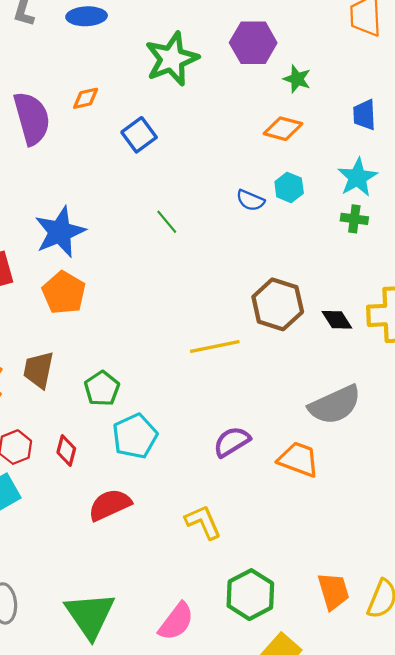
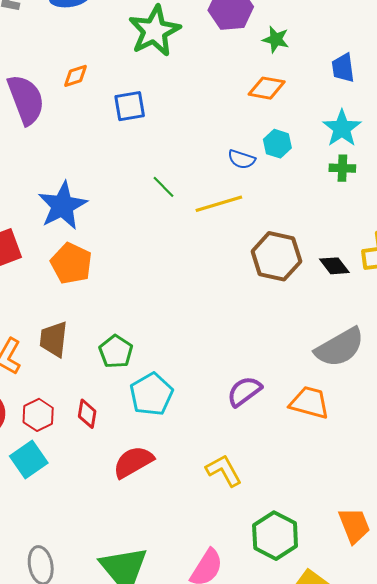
blue square: (139, 135) -> (130, 106), turned 32
yellow line: (215, 347) -> (219, 204), moved

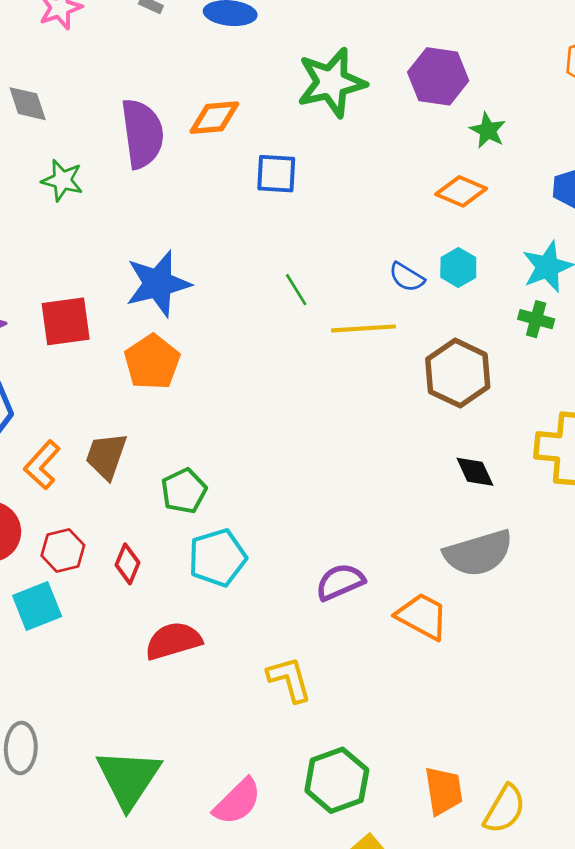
orange diamond: (76, 76) -> (214, 118), size x1.4
brown hexagon: (276, 256) -> (458, 373), moved
black diamond: (334, 266) -> (475, 472), moved

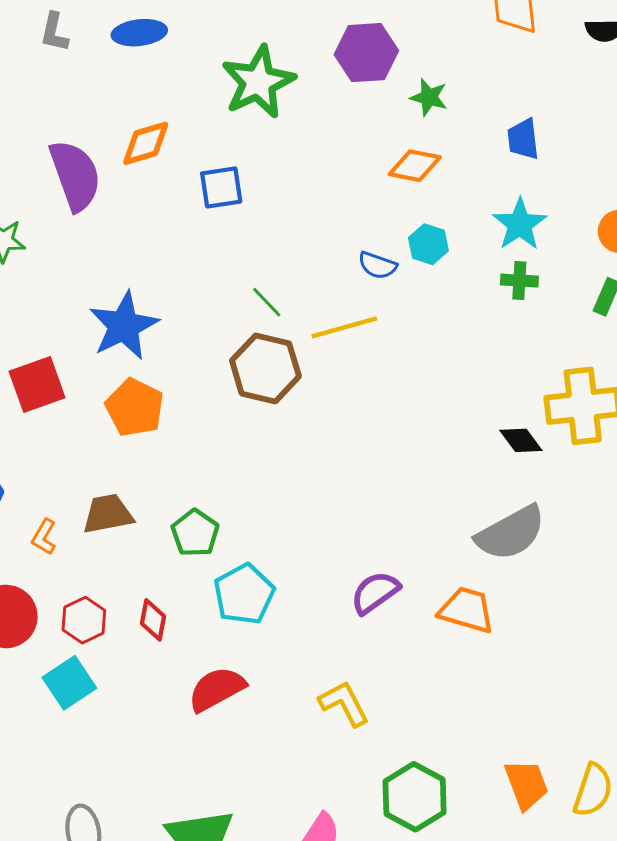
brown hexagon: (458, 373) -> (265, 368), moved
brown trapezoid: (106, 456) -> (108, 514), turned 72
orange L-shape: (42, 465) -> (44, 537), size x0.7
black diamond: (475, 472) -> (521, 440), moved

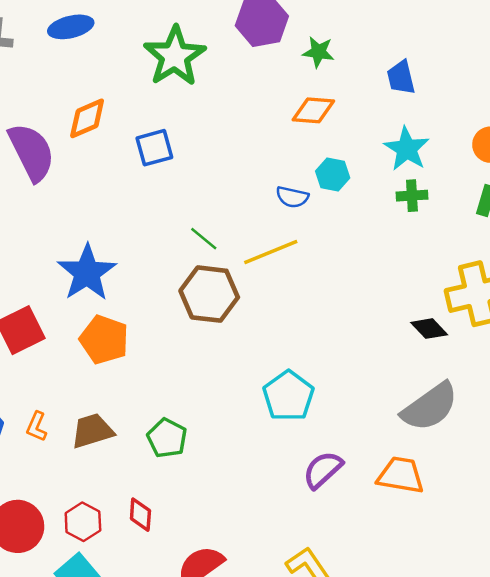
orange L-shape: (44, 537) -> (37, 427), moved
cyan pentagon: (244, 594) -> (288, 396), moved

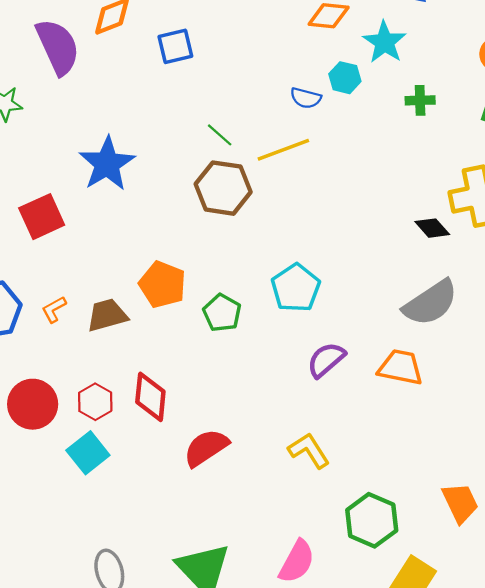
cyan star: (407, 149) -> (384, 42), moved
orange pentagon: (104, 340) -> (162, 285), moved
orange L-shape: (37, 427) -> (54, 309), turned 36
green pentagon: (167, 438) -> (222, 313), moved
red diamond: (140, 515) -> (150, 397), size x1.5

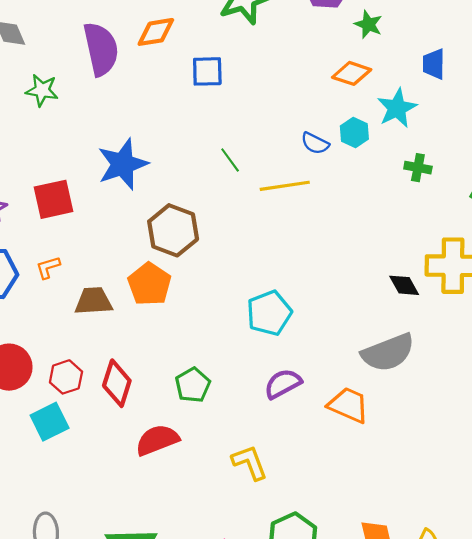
brown hexagon: (223, 188) -> (173, 230), moved
orange L-shape: (54, 309) -> (48, 267), moved
green pentagon: (222, 313) -> (193, 385), moved

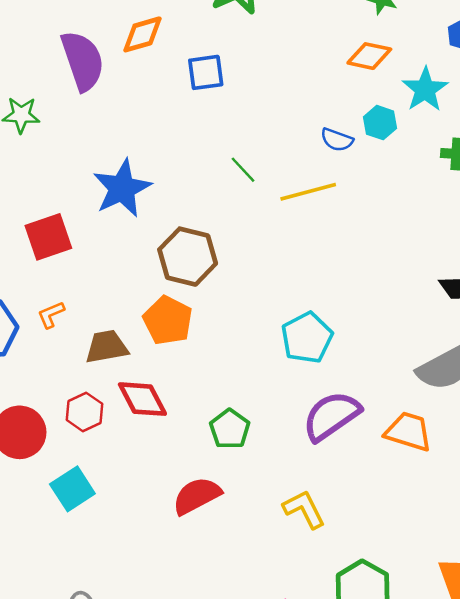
red hexagon: (66, 377) -> (85, 412), moved
red diamond: (117, 383) -> (142, 399), moved, turned -39
purple semicircle: (283, 384) -> (331, 416), size x1.4

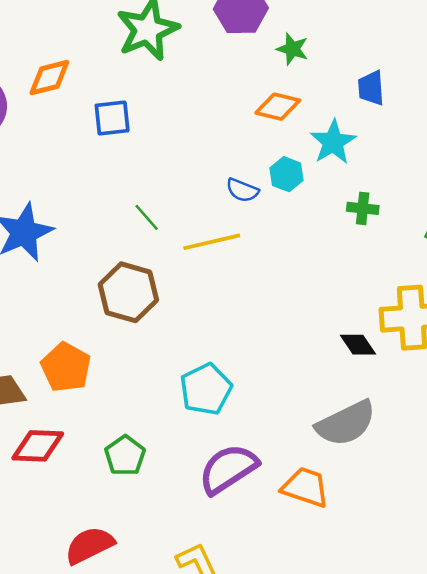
brown hexagon: (188, 257) -> (128, 292), moved
red diamond: (142, 399) -> (38, 446), turned -62
green pentagon: (230, 429) -> (125, 456), moved

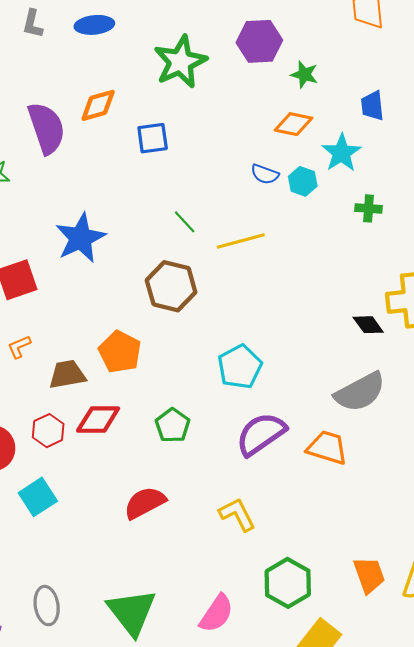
blue semicircle: (242, 190) -> (265, 174), moved

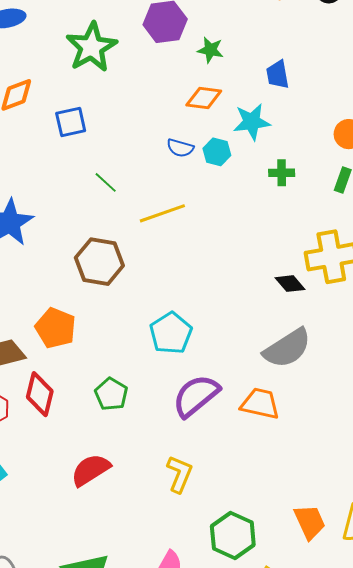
cyan star: (342, 153) -> (252, 122), turned 30
green line: (185, 222) -> (106, 182), moved
red diamond: (98, 420) -> (40, 394), turned -72
yellow L-shape: (237, 514) -> (180, 474), turned 54

